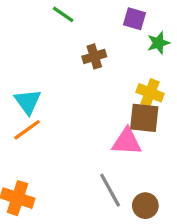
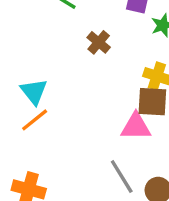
brown cross: (94, 56) -> (99, 42), turned -30

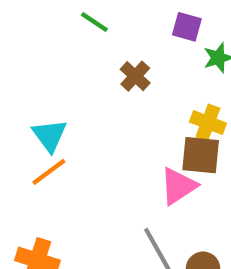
pink triangle: (136, 127) -> (178, 186), turned -36

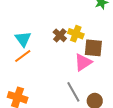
brown cross: (135, 76) -> (60, 35), moved
yellow cross: (208, 123) -> (76, 34), moved

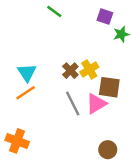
yellow cross: (76, 34) -> (89, 69), turned 35
gray line: (73, 92) -> (73, 104), moved

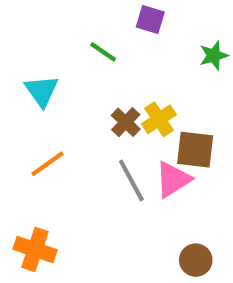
green line: (54, 12) -> (103, 52), moved
purple square: (105, 17) -> (150, 19), moved
cyan triangle: (27, 73) -> (42, 91), moved

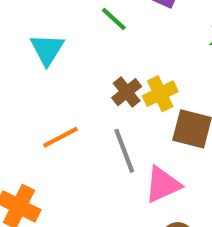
orange line: (47, 164) -> (60, 137), moved
pink triangle: (173, 179) -> (163, 185), moved

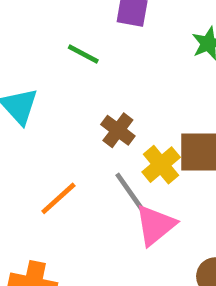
yellow cross: (160, 94) -> (161, 165), moved
pink triangle: (163, 185) -> (155, 225), moved

